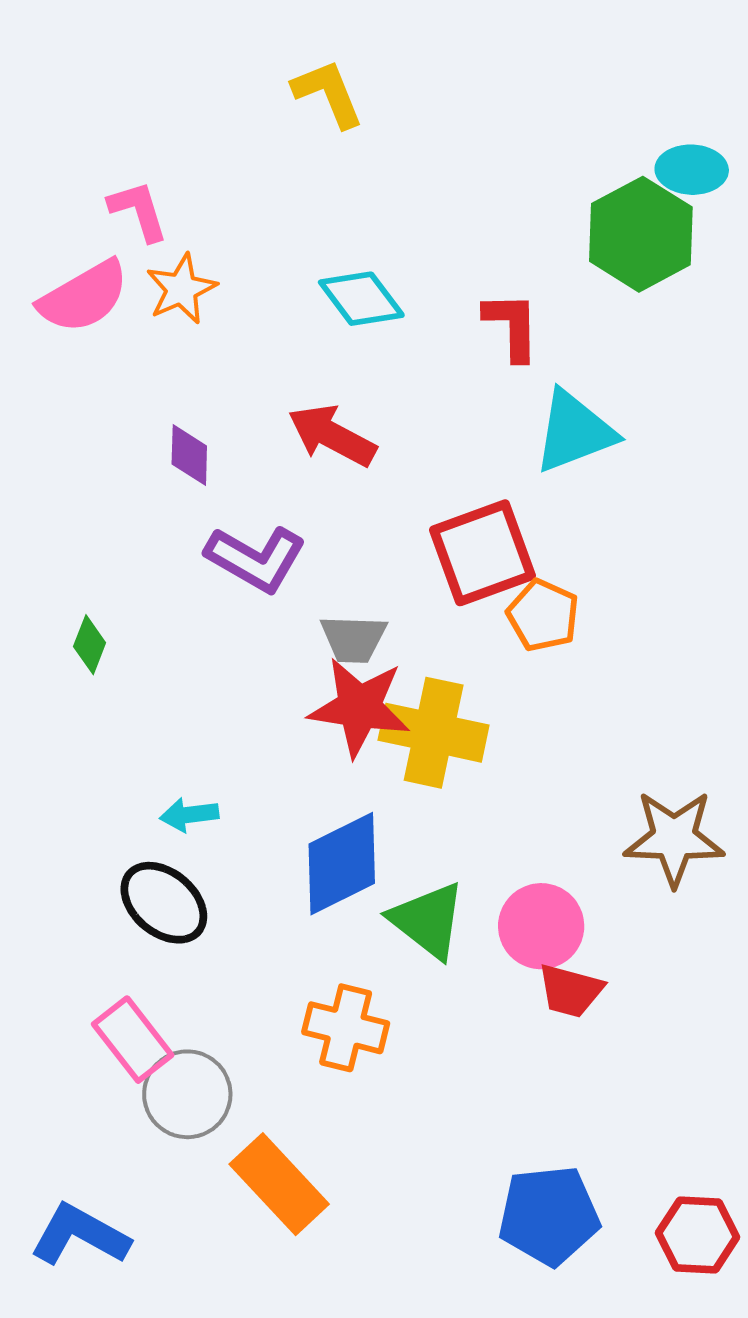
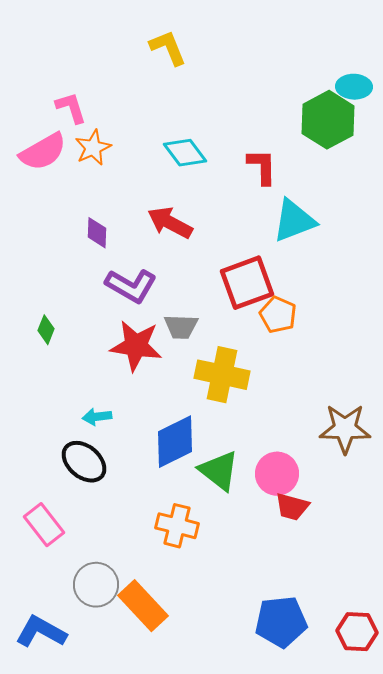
red star: (359, 707) -> (136, 346), moved
pink rectangle: (133, 1040) -> (44, 525), moved
gray circle: (187, 1094) -> (96, 585), moved

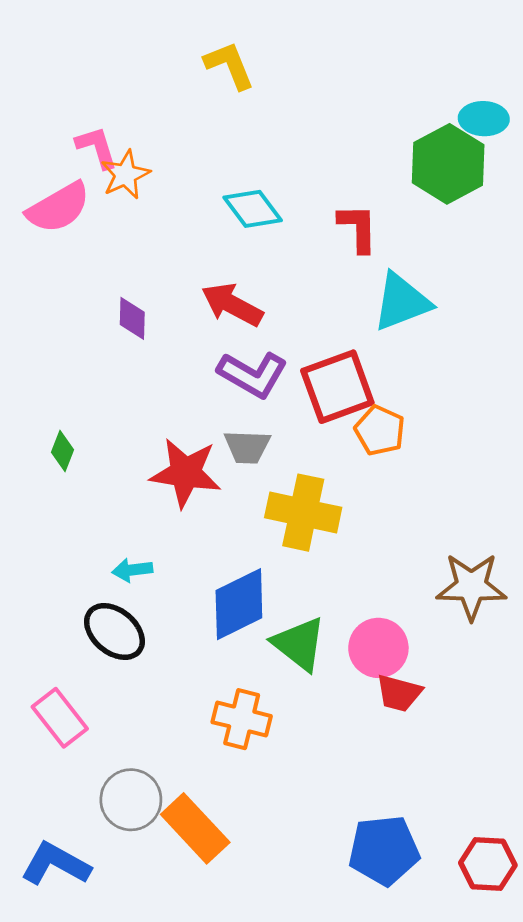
orange star: (93, 148) -> (125, 175), moved
purple L-shape: (131, 286) -> (253, 374), moved

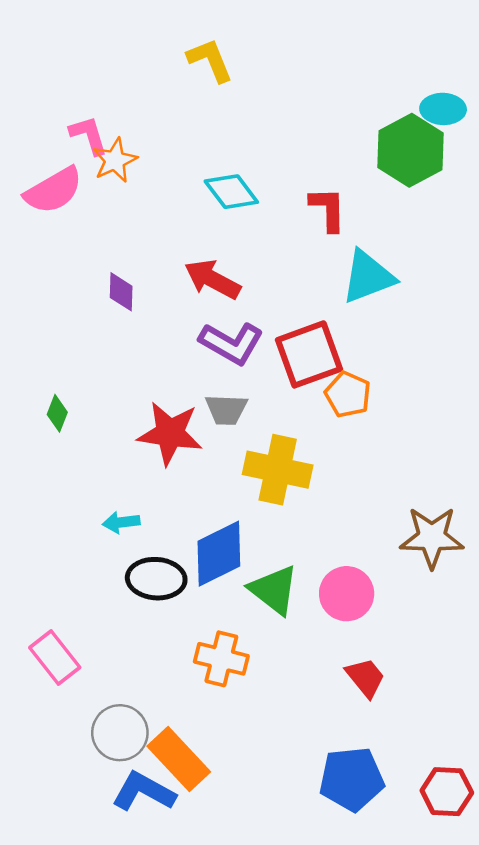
black ellipse: (114, 632) -> (156, 579), moved, turned -36
red trapezoid: (399, 693) -> (365, 678), moved, turned -144
blue L-shape: (56, 864) -> (144, 792), moved

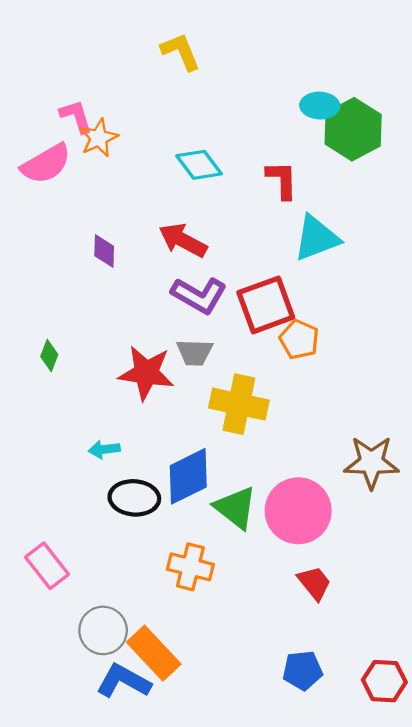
cyan ellipse: (443, 109) -> (320, 106), moved
pink circle: (347, 594) -> (298, 511), size x1.4
blue pentagon: (352, 779) -> (302, 670), size x0.7

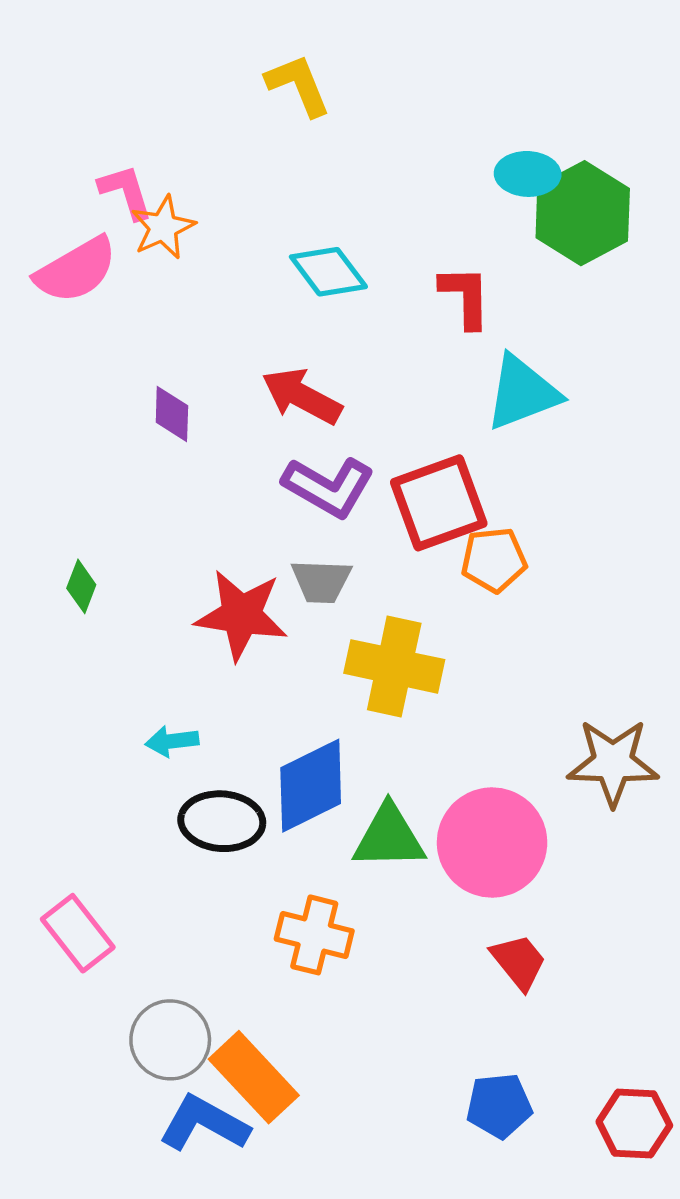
orange pentagon: (299, 339) -> (494, 560), turned -30
green triangle: (236, 508) -> (389, 837), turned -39

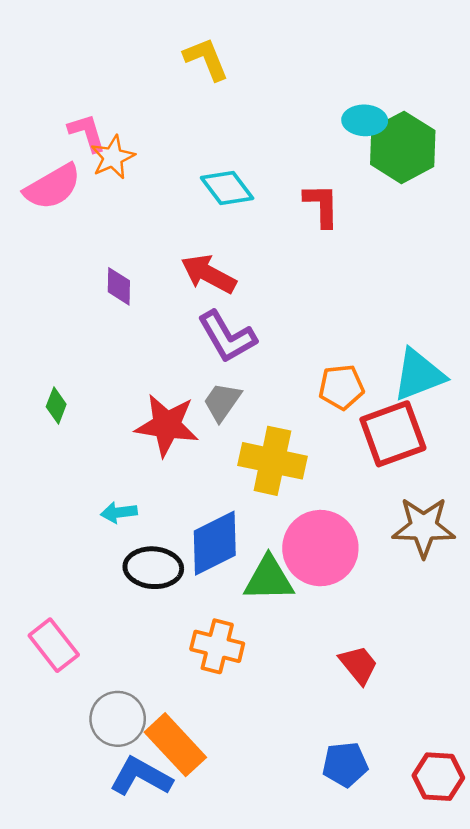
cyan triangle: (522, 393) -> (419, 375), moved
purple L-shape: (328, 487) -> (227, 337), turned 30
red square: (439, 503) -> (393, 434), moved
gray trapezoid: (321, 581) -> (222, 402), turned 123
pink circle: (492, 843) -> (320, 548), moved

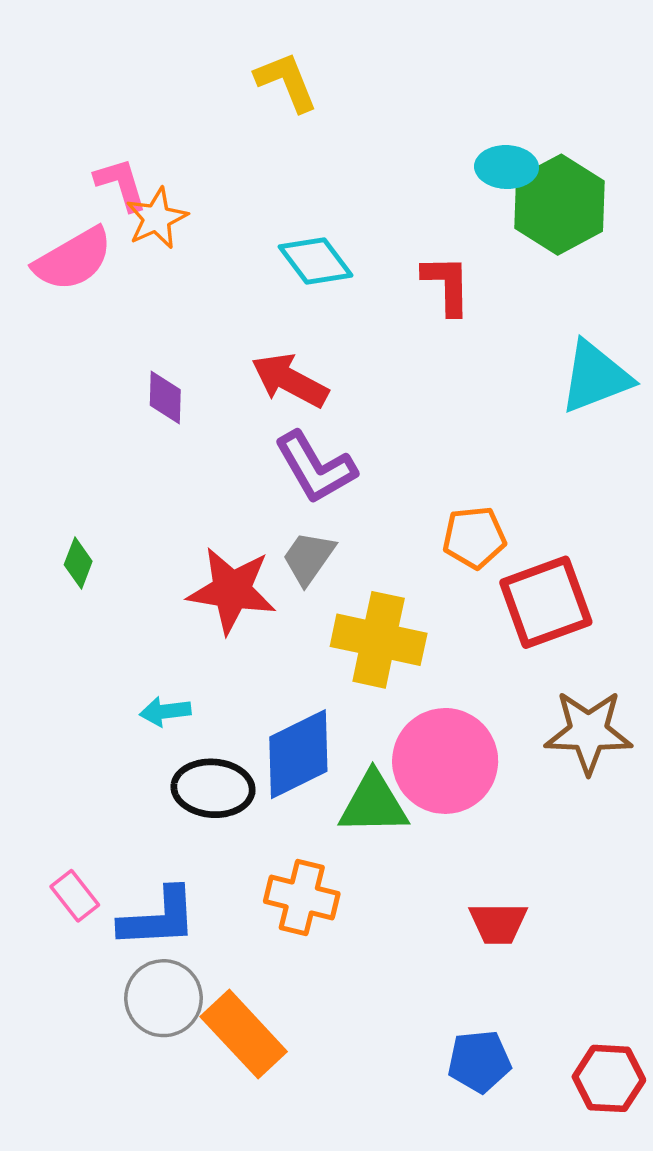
cyan triangle: (419, 375) -> (595, 377), moved
pink rectangle: (54, 645) -> (75, 896), size x0.7
red trapezoid: (359, 665) -> (498, 923), turned 129
blue L-shape: (141, 777) -> (158, 918), moved, turned 148

